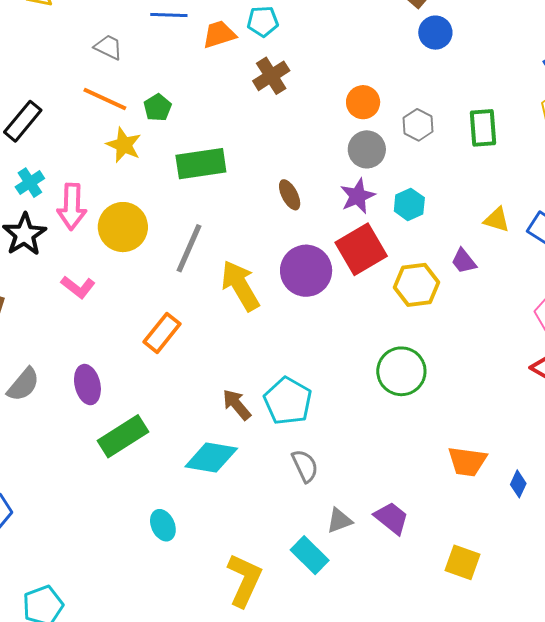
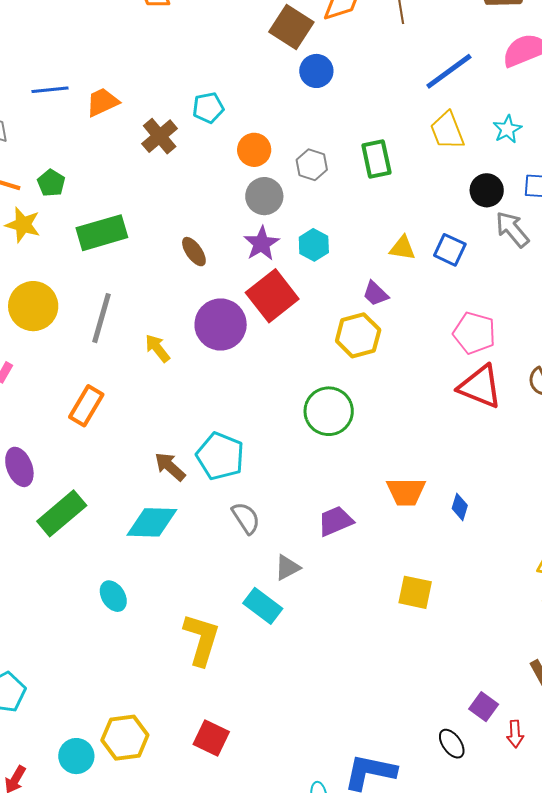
cyan pentagon: (263, 21) -> (208, 108), moved
yellow hexagon: (416, 285) -> (358, 335), moved
yellow arrow: (240, 286) -> (157, 348), size x0.6
purple trapezoid: (391, 518) -> (335, 521), moved, turned -54

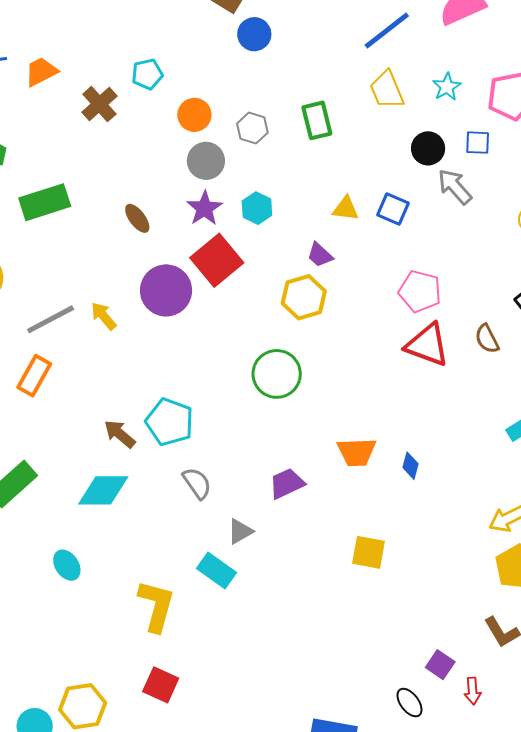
gray line: (101, 318) -> (51, 319), moved, turned 48
red square: (211, 738) -> (161, 685), moved

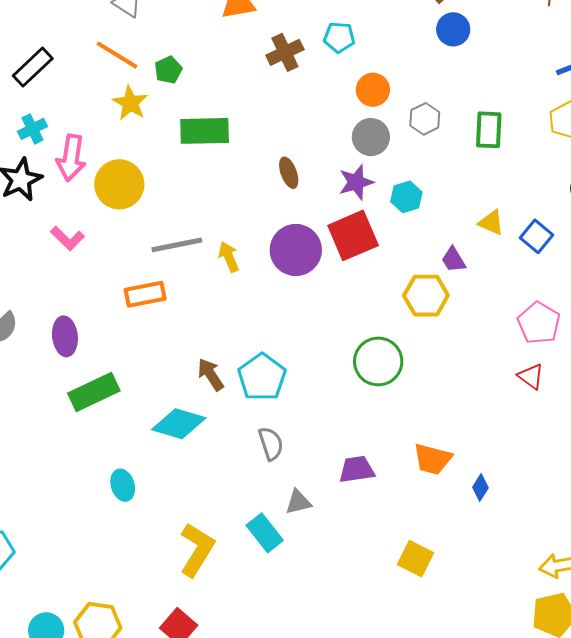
red triangle: (427, 345) -> (531, 376), size x0.6
orange rectangle: (34, 376) -> (145, 294), turned 33

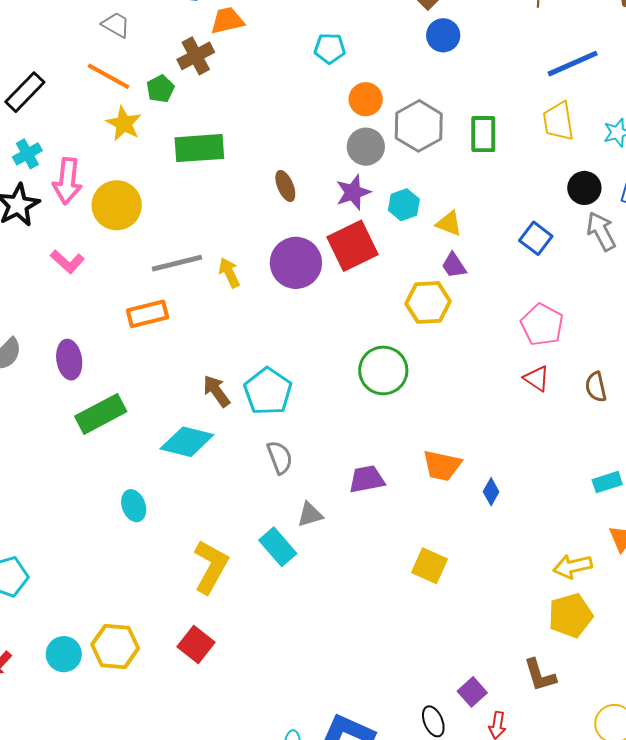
brown cross: (285, 52) -> (196, 56), moved
gray hexagon: (425, 119) -> (419, 126), size x1.6
yellow triangle: (491, 223) -> (449, 223), moved

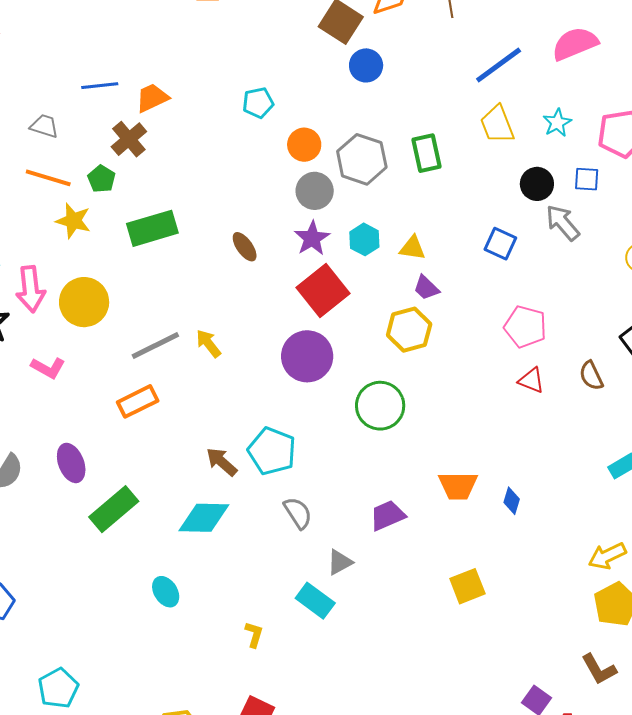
purple circle: (296, 263) -> (307, 356), moved
yellow square: (430, 566) -> (467, 586), turned -33
yellow L-shape: (211, 567) -> (254, 635), size x0.5

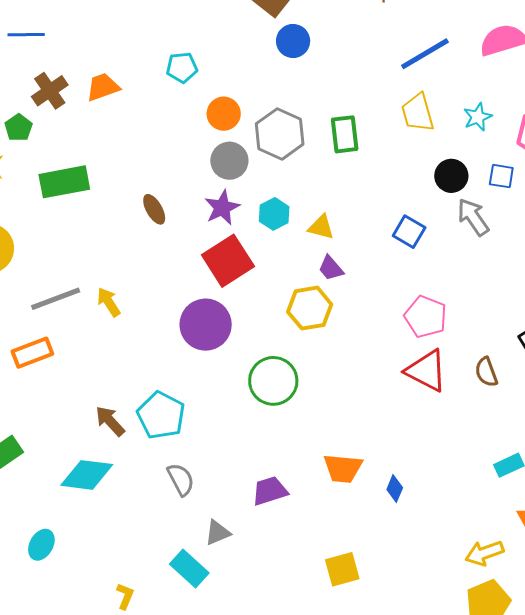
orange trapezoid: (152, 98) -> (103, 87), moved
red triangle: (531, 380) -> (426, 371), size x1.6
cyan ellipse: (166, 592) -> (41, 545), turned 56

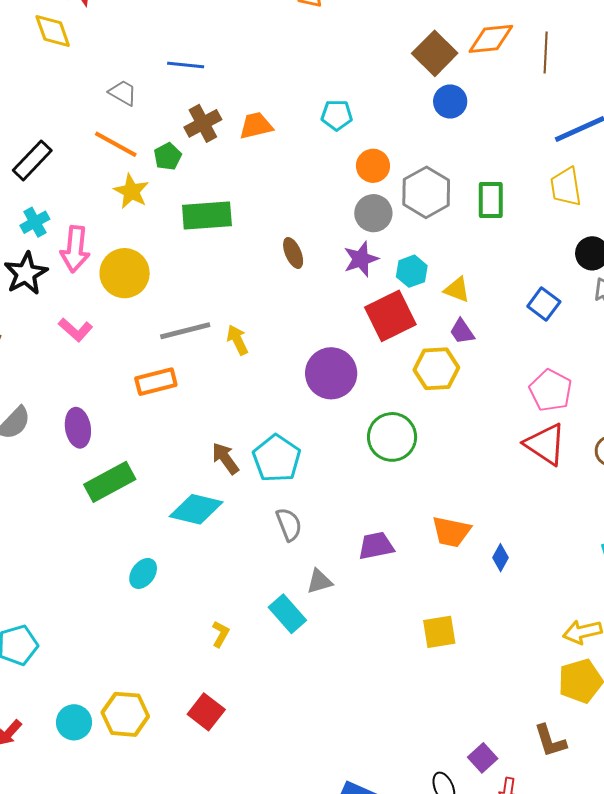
red square: (228, 261) -> (390, 316), moved

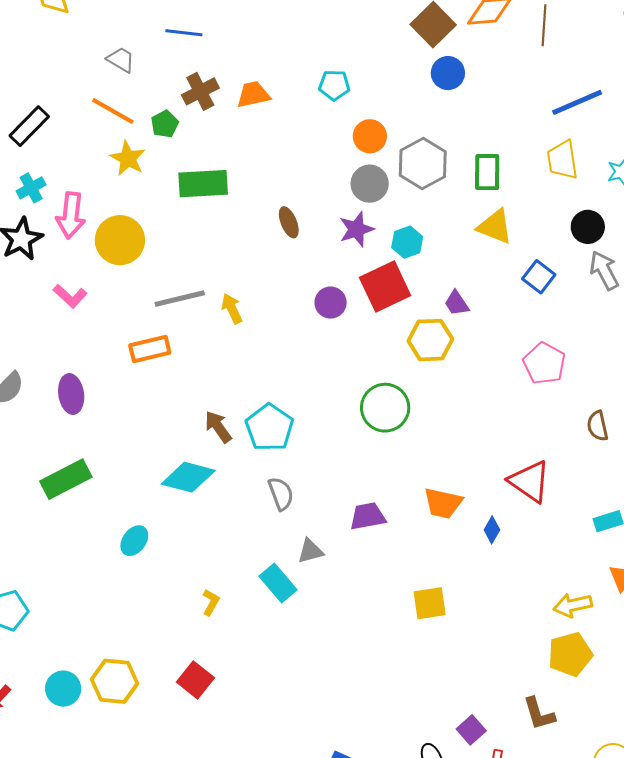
yellow triangle: (457, 290) -> (495, 227), moved, size x1.4
purple circle: (331, 373) -> (331, 303), moved, size x0.6
red triangle: (545, 444) -> (530, 481), moved
green rectangle: (110, 482) -> (66, 479), moved

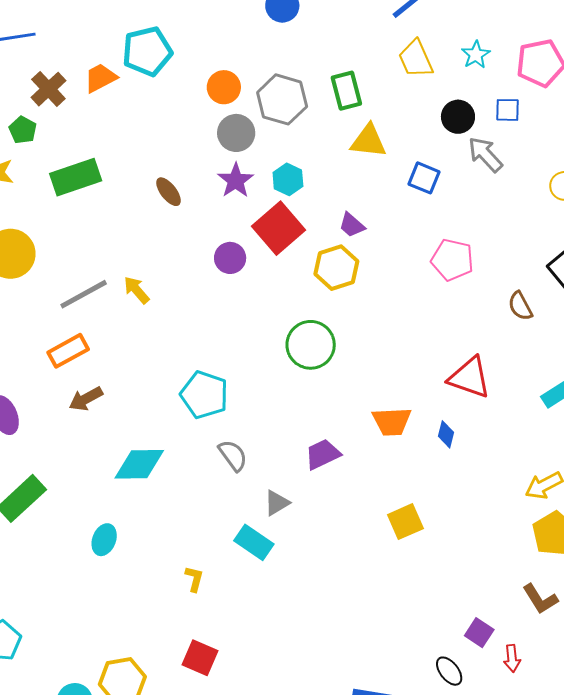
cyan pentagon: (334, 85) -> (147, 51), moved, size x1.6
brown arrow: (218, 427) -> (86, 399), moved, turned -68

